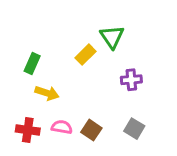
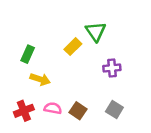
red cross: (28, 130) -> (24, 111), turned -30

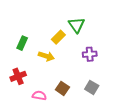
yellow arrow: (40, 79) -> (46, 56), moved
pink semicircle: (53, 108) -> (39, 95), moved
red cross: (24, 111) -> (18, 76), moved

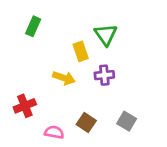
yellow rectangle: (58, 37) -> (81, 51), turned -64
green rectangle: (22, 43) -> (33, 26), moved
purple cross: (90, 54) -> (104, 75), moved

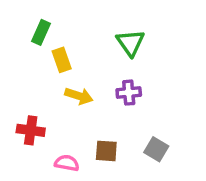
yellow rectangle: (81, 51) -> (62, 60), moved
red cross: (25, 106) -> (31, 130), turned 30
brown square: (86, 123) -> (106, 151), turned -30

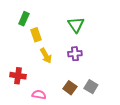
yellow arrow: (79, 96) -> (46, 56), turned 42
brown square: (106, 151) -> (70, 88), moved, turned 32

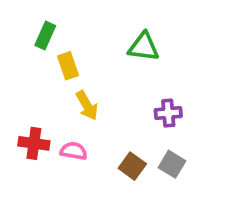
green triangle: (76, 25) -> (144, 47), turned -48
purple cross: (75, 54) -> (168, 113), moved
pink semicircle: (39, 95) -> (74, 151), moved

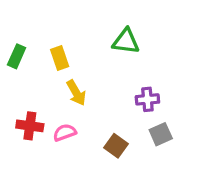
green rectangle: (45, 35) -> (17, 56), moved
pink semicircle: (74, 151) -> (65, 133), turned -30
gray square: (172, 164) -> (161, 134), moved, turned 35

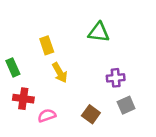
green rectangle: (17, 56) -> (13, 67), moved, turned -48
pink semicircle: (65, 133) -> (47, 116), moved

